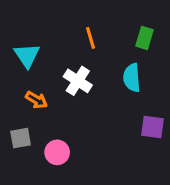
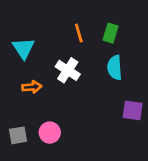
green rectangle: (145, 38) -> (111, 33), moved
orange arrow: (36, 100) -> (32, 87), turned -36
gray square: (21, 138) -> (18, 135), moved

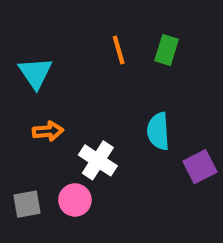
cyan semicircle: (115, 68) -> (158, 131), moved
white cross: (68, 70) -> (98, 160), moved
purple square: (133, 110) -> (200, 167), turned -35

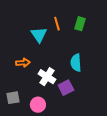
cyan triangle: (35, 73) -> (39, 35), moved
purple square: (200, 167) -> (66, 88), moved
pink circle: (75, 200) -> (38, 105), moved

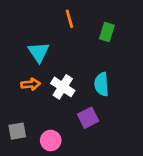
orange line: (57, 24) -> (69, 19), moved
cyan triangle: (39, 35) -> (39, 52), moved
white cross: (47, 77) -> (63, 87), moved

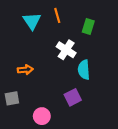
cyan triangle: (39, 52) -> (32, 21), moved
white cross: (63, 87) -> (66, 50), moved
gray square: (17, 131) -> (12, 98), moved

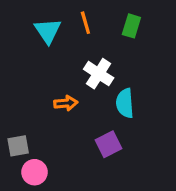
green rectangle: (88, 27) -> (131, 26), moved
orange arrow: (25, 70) -> (66, 103), moved
pink circle: (42, 116) -> (35, 172), moved

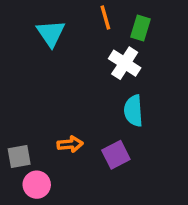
orange line: (85, 23) -> (105, 17), moved
white cross: (99, 74) -> (125, 63), moved
orange arrow: (66, 103) -> (70, 144), moved

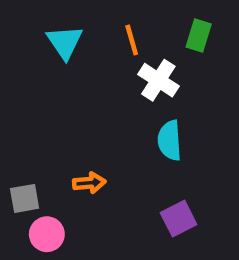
orange line: (105, 17) -> (132, 40), moved
green rectangle: (141, 28) -> (199, 36), moved
purple square: (116, 155) -> (179, 219), moved

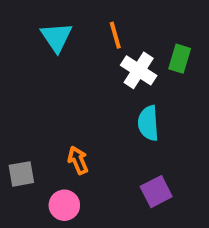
green rectangle: (199, 36) -> (180, 59), moved
orange arrow: (89, 183) -> (78, 160), turned -108
pink circle: (47, 234) -> (64, 205), moved

